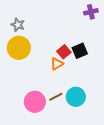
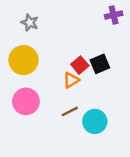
gray star: (18, 25) -> (30, 23), moved
brown line: (56, 97) -> (70, 111), moved
pink circle: (35, 102) -> (26, 101), moved

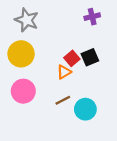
purple cross: (114, 15) -> (92, 17), moved
gray star: (30, 23) -> (27, 20), size x1.5

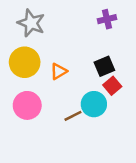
red square: (72, 58) -> (112, 86), moved
orange triangle: (64, 72) -> (59, 71), moved
cyan circle: (85, 109) -> (94, 104), moved

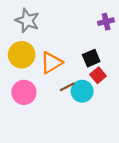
purple cross: (107, 19) -> (106, 22), moved
orange triangle: (59, 71) -> (51, 63), size x1.5
brown line: (73, 116) -> (67, 87), moved

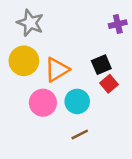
brown line: (67, 87) -> (80, 134), moved
cyan circle: (82, 91) -> (77, 101), moved
pink circle: (24, 92) -> (43, 103), moved

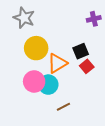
yellow circle: (24, 61) -> (36, 48), moved
orange triangle: (57, 70) -> (57, 63), moved
cyan circle: (77, 101) -> (48, 85), moved

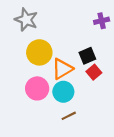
cyan circle: (48, 85) -> (63, 92), moved

